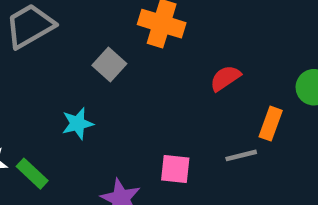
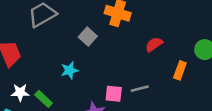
gray line: (241, 155) -> (140, 89), moved
pink square: (175, 169) -> (114, 94), moved

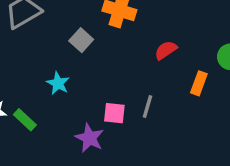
cyan star: (70, 70) -> (58, 83), turned -30
gray line: (140, 89) -> (148, 106), turned -60

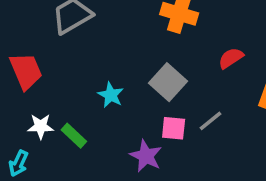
gray square: (81, 40) -> (168, 82), moved, size x1.4
gray line: (148, 106) -> (210, 121), turned 35

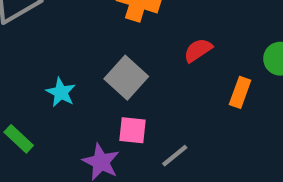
gray line: (210, 121) -> (175, 156), moved

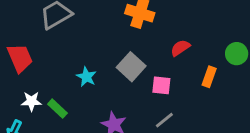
pink square: (133, 130) -> (161, 85), moved

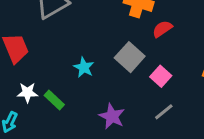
red semicircle: (180, 48) -> (162, 29), moved
pink square: (161, 85) -> (161, 76), turned 36

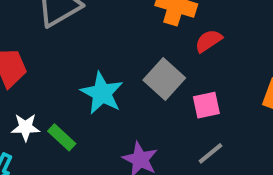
cyan star: (84, 67) -> (102, 93), size x1.5
pink square: (161, 76) -> (206, 105), turned 36

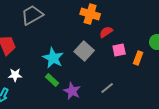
pink square: (206, 105) -> (119, 50), moved
green rectangle: (62, 137) -> (52, 80), moved

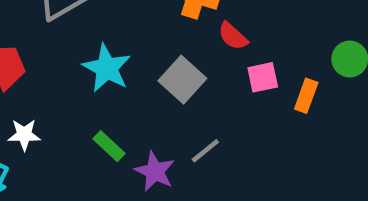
red semicircle: (106, 32) -> (233, 36), turned -104
cyan star: (53, 58) -> (107, 68), moved
gray line: (107, 88) -> (205, 151), moved

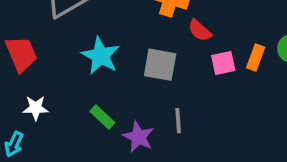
gray square: (182, 80) -> (160, 65), turned -32
orange rectangle: (306, 96) -> (256, 58), moved
gray line: (205, 151) -> (178, 121), turned -55

